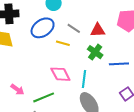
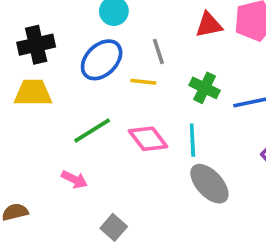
gray line: (74, 28) -> (158, 51), turned 48
red triangle: (98, 30) -> (209, 25), moved
green line: (44, 97) -> (92, 131), moved

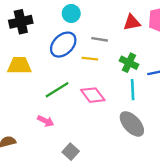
black cross: (36, 45) -> (21, 22), moved
gray line: (158, 51) -> (100, 39), turned -63
cyan line: (192, 140) -> (133, 90), moved

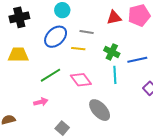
pink arrow: (46, 121) -> (41, 102), turned -40
gray ellipse: (132, 124) -> (100, 110), moved

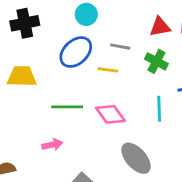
green cross: (112, 52) -> (156, 61), moved
green line: (50, 75) -> (67, 107), turned 30

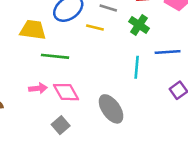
yellow trapezoid: (22, 76) -> (33, 30), moved
pink diamond: (110, 114) -> (66, 92), moved

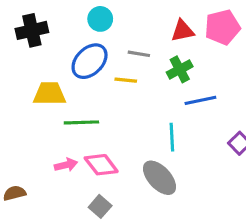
green cross: (139, 25) -> (180, 69), turned 36
blue line: (168, 52) -> (200, 100), moved
cyan line: (137, 67) -> (172, 137), moved

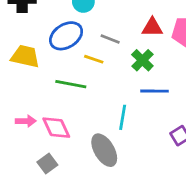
green cross: (180, 69) -> (142, 60), turned -30
green line: (81, 122) -> (71, 84), moved

